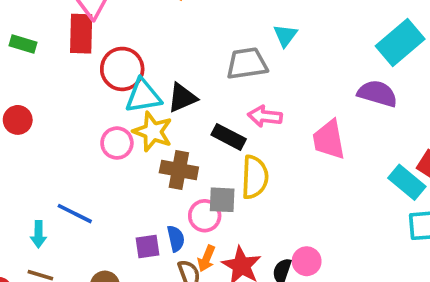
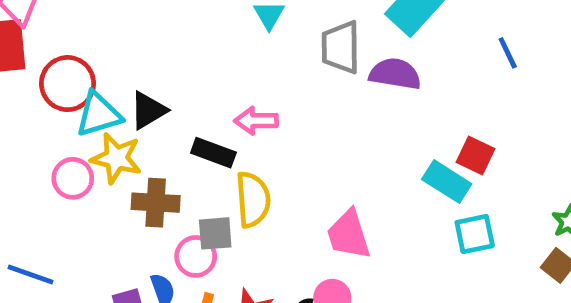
gray trapezoid: (247, 63) -> (341, 47), moved, turned -75
pink trapezoid: (329, 140) -> (349, 235), moved

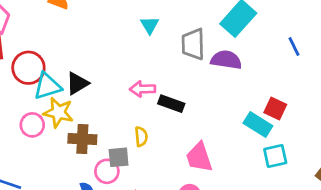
black rectangle: (213, 153) -> (171, 104), moved
yellow semicircle: (253, 200) -> (141, 137), size x0.6

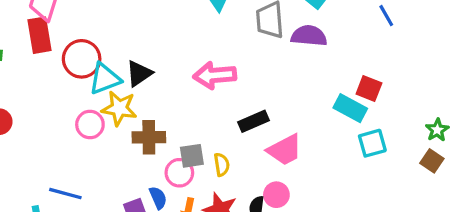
pink arrow: (143, 89) -> (215, 75), size x1.4
black rectangle: (171, 104) -> (253, 121), moved, turned -40
yellow semicircle: (141, 137) -> (222, 165), moved
pink trapezoid: (199, 157) -> (285, 150), turned -96

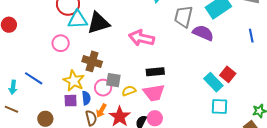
black triangle: (139, 73) -> (98, 23), size x1.4
yellow star: (119, 108) -> (74, 81), moved
pink trapezoid: (285, 150) -> (154, 93), moved
yellow semicircle: (222, 165) -> (129, 91), turned -120

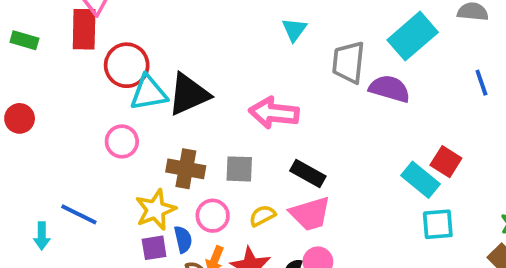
black rectangle: (155, 72) -> (308, 173), turned 42
gray square: (113, 80) -> (239, 169), moved
yellow star: (74, 81) -> (156, 210), turned 30

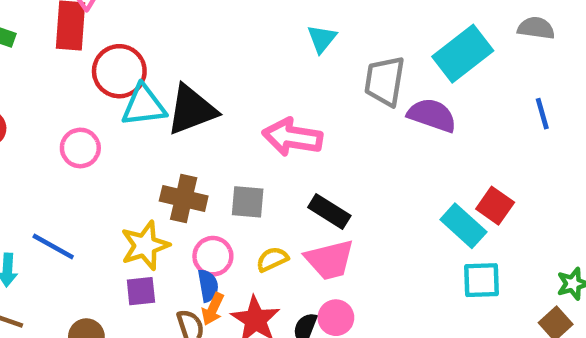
pink circle: (122, 141) -> (80, 148), moved
blue semicircle: (183, 239) -> (208, 286), moved

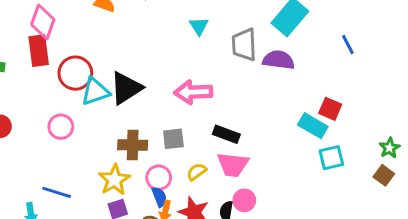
pink trapezoid: (330, 260) -> (233, 165), turned 32

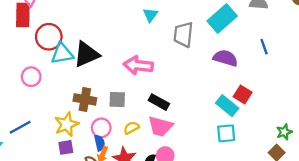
purple semicircle: (279, 60) -> (225, 58), moved
cyan square: (331, 158) -> (226, 133), moved
blue line: (57, 192) -> (20, 127), turned -55

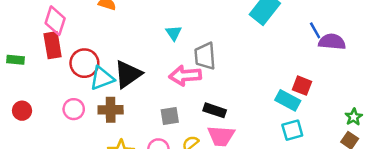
cyan triangle: (150, 15) -> (174, 33), moved
gray trapezoid: (183, 35) -> (205, 56), moved
purple semicircle: (225, 58) -> (332, 42), moved
brown cross: (85, 99) -> (111, 110), moved

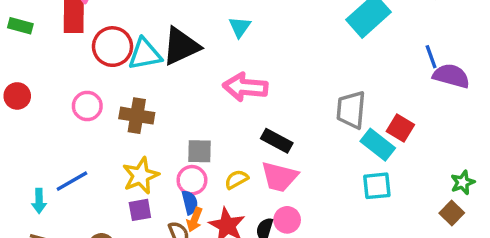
gray trapezoid: (205, 56) -> (351, 110), moved
black triangle: (128, 74) -> (181, 46), moved
cyan triangle: (102, 78) -> (145, 54), moved
gray square: (170, 116) -> (199, 151), moved

